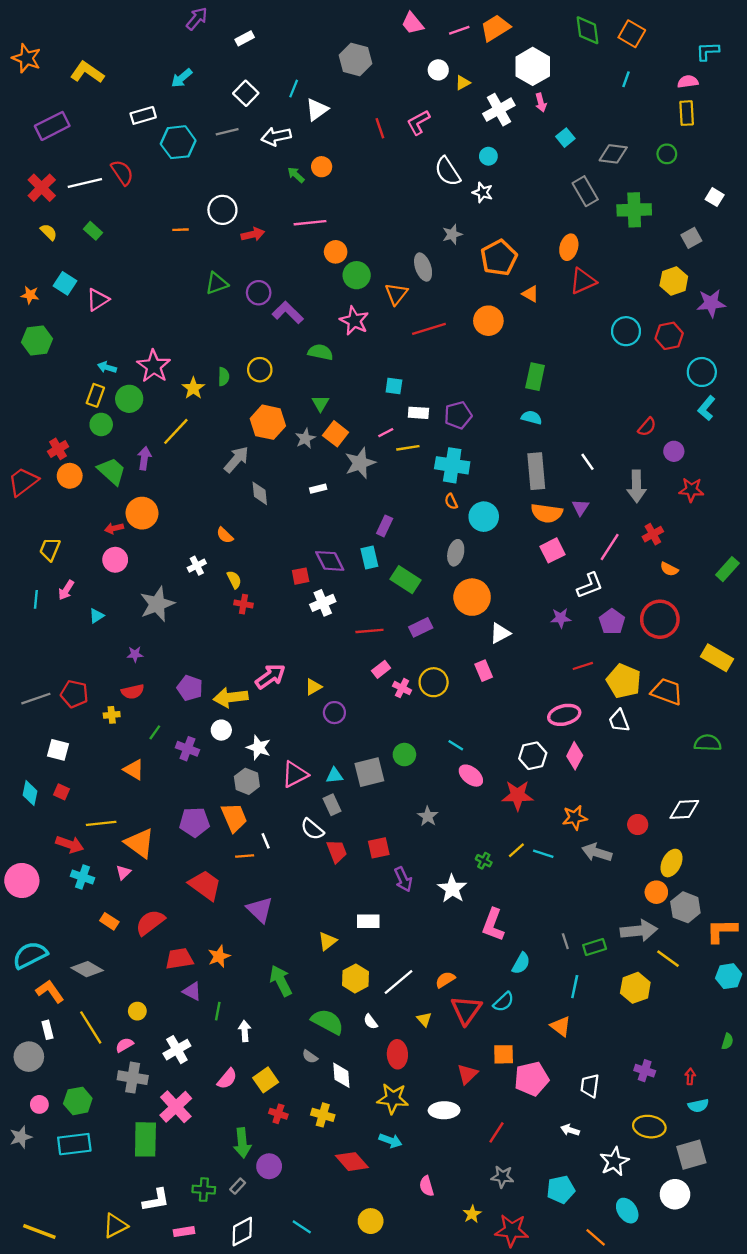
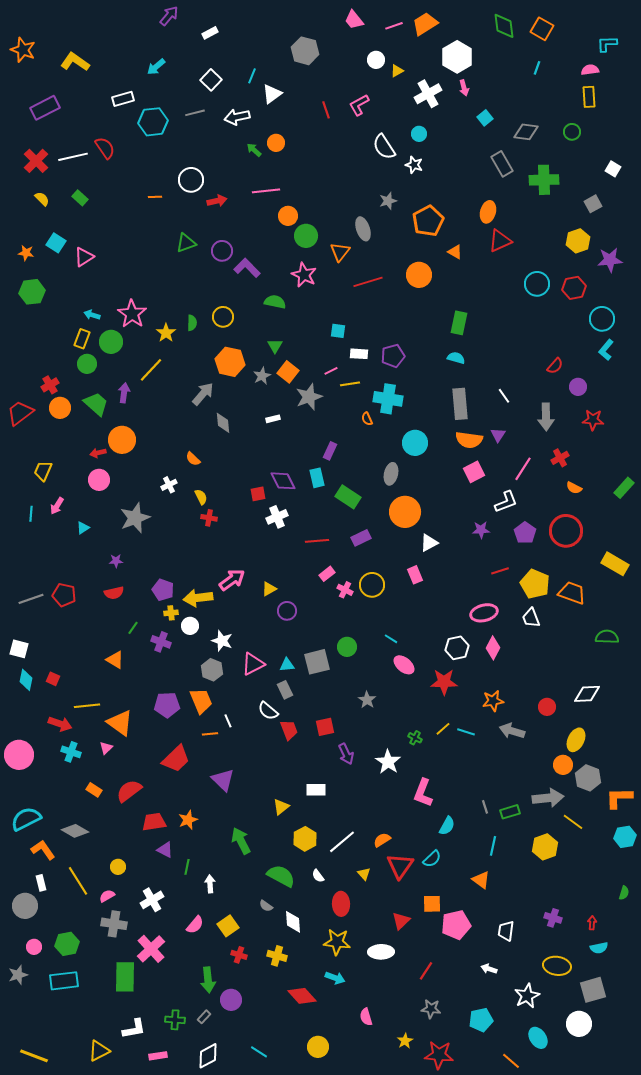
orange semicircle: (451, 501) -> (367, 419), moved
yellow cross: (112, 715) -> (171, 613), moved
white square: (58, 750) -> (19, 649), moved
red trapezoid: (205, 885) -> (176, 759), turned 100

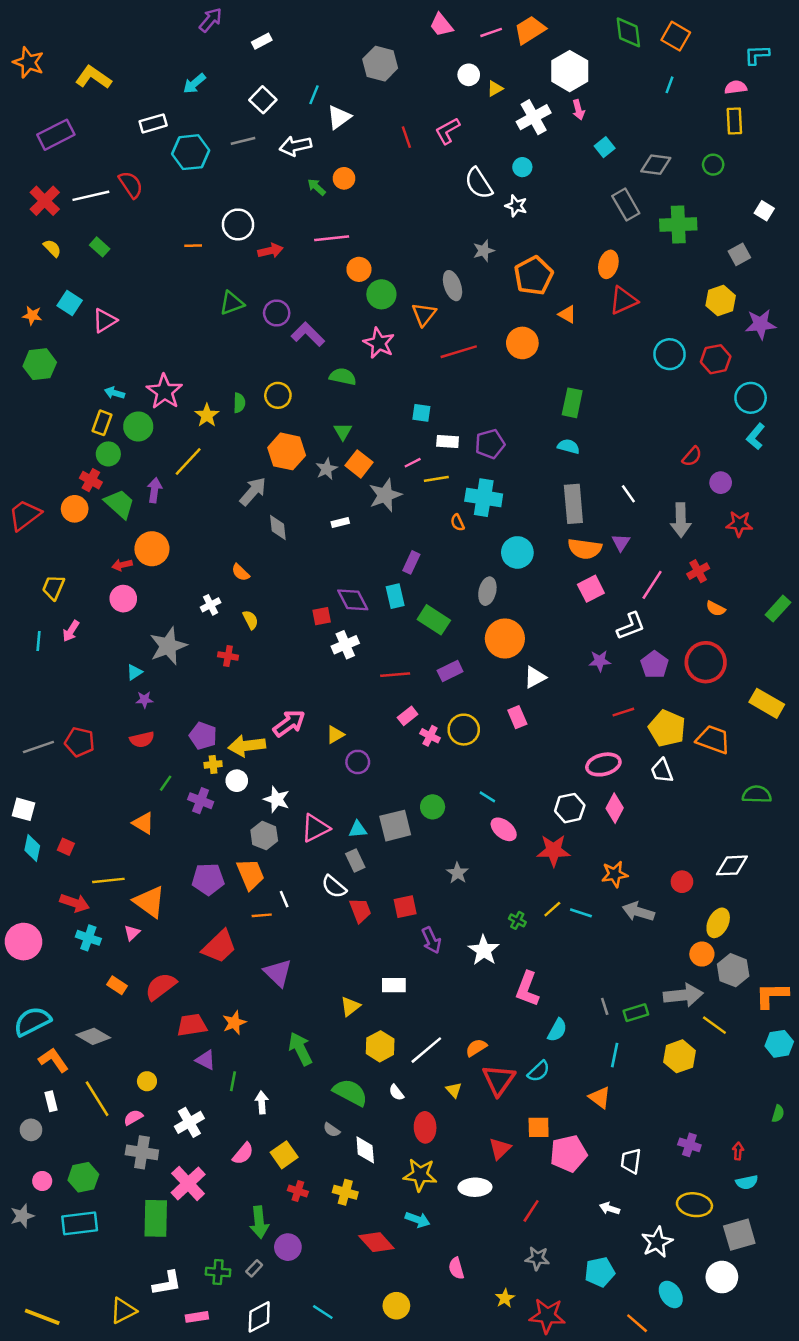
red cross: (50, 385) -> (91, 480), moved, turned -30
red cross: (209, 518) -> (228, 656), moved
cyan triangle: (83, 528) -> (134, 672), moved
gray circle: (25, 906) -> (31, 1130), size x0.7

